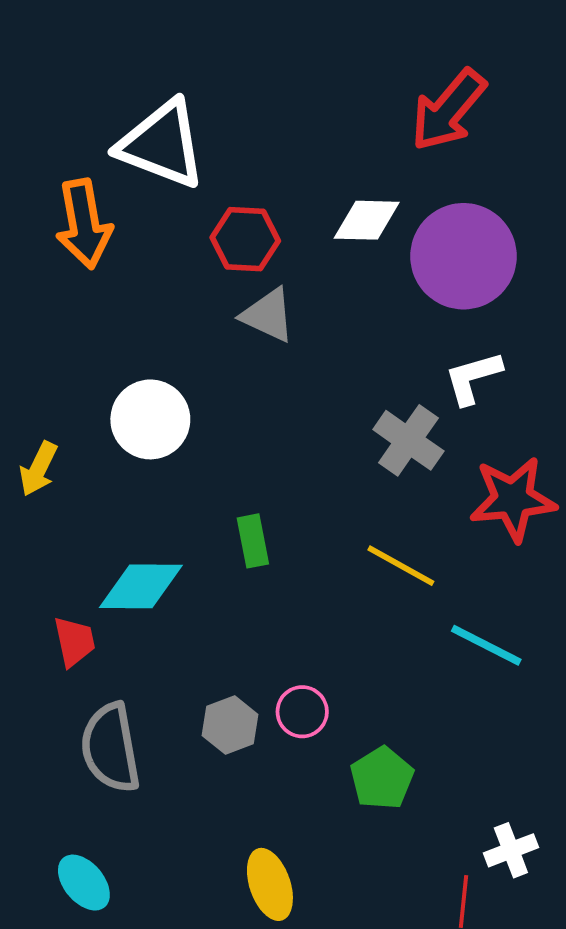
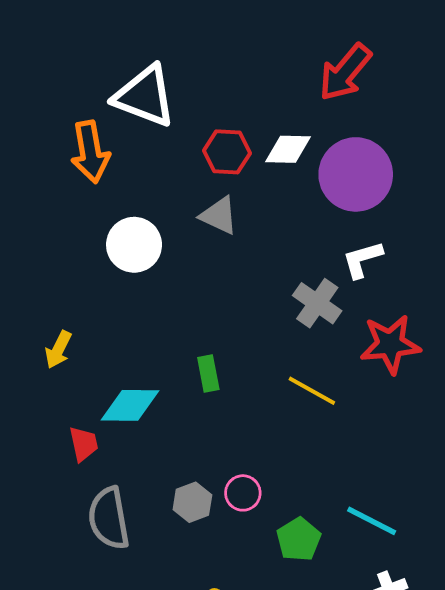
red hexagon: (245, 239) -> (227, 152), moved
white circle: (150, 419) -> (134, 245), moved
yellow arrow: (38, 469) -> (58, 350), moved
cyan line: (486, 645) -> (372, 521), moved

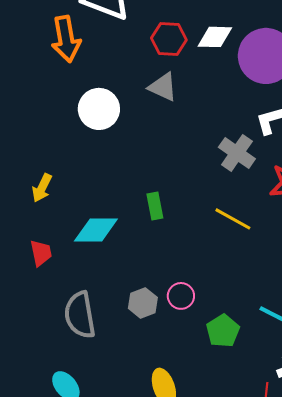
red trapezoid: (84, 444) -> (41, 253), moved

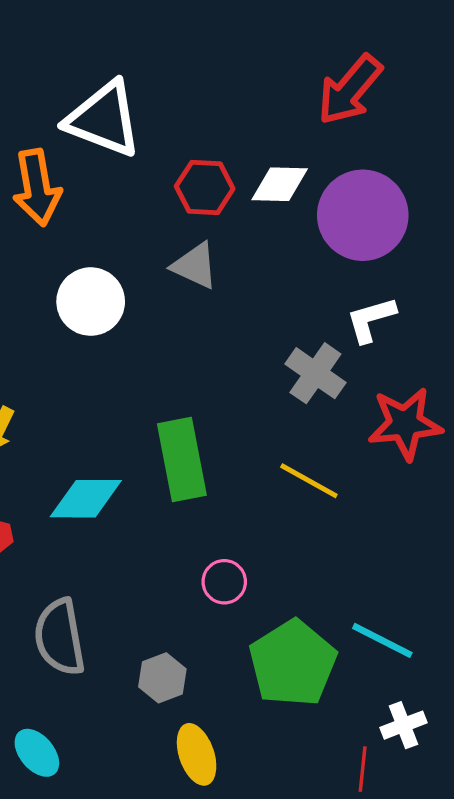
green rectangle: (155, 206) -> (182, 460), size x1.8
pink circle: (181, 296) -> (224, 582), moved
gray hexagon: (143, 303) -> (162, 678), moved
green pentagon: (223, 331) -> (293, 663), size x1.6

